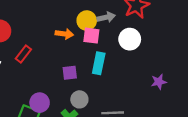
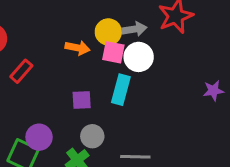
white circle: (130, 39) -> (139, 57), moved
purple star: (159, 82) -> (213, 91), moved

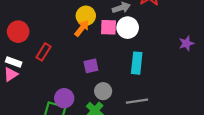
yellow circle: (108, 32) -> (86, 16), moved
orange arrow: (77, 48) -> (82, 28), turned -54
cyan rectangle: (121, 90) -> (137, 63), moved

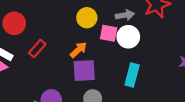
orange arrow: (82, 28) -> (78, 50), moved
purple square: (91, 66) -> (84, 71), size x1.5

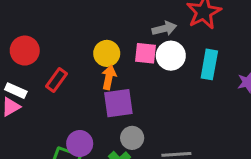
yellow circle: (87, 18) -> (107, 53), moved
orange arrow: (78, 50) -> (109, 77), turned -30
cyan rectangle: (132, 75) -> (209, 64), moved

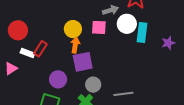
white circle: (171, 56) -> (127, 24), moved
white rectangle: (16, 91) -> (27, 53), moved
purple circle: (80, 144) -> (58, 79), moved

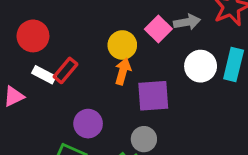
white circle: (127, 24) -> (201, 66), moved
pink square: (99, 27) -> (158, 29), moved, turned 35
purple square: (83, 62) -> (153, 96), moved

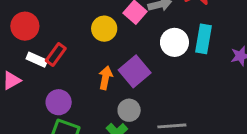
orange arrow: (123, 71) -> (106, 78), moved
purple square: (153, 96) -> (135, 71), turned -32
purple circle: (88, 124) -> (59, 102), moved

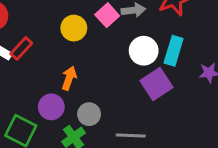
purple square: (135, 71) -> (156, 84), moved
purple circle: (59, 102) -> (51, 107), moved

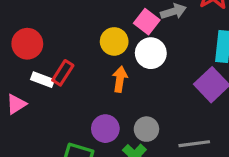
white circle: (144, 51) -> (151, 53), moved
orange arrow: (69, 78) -> (120, 79), moved

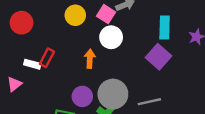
yellow circle: (114, 41) -> (75, 15), moved
red circle: (27, 44) -> (21, 23), moved
gray circle: (146, 129) -> (113, 94), size x1.6

